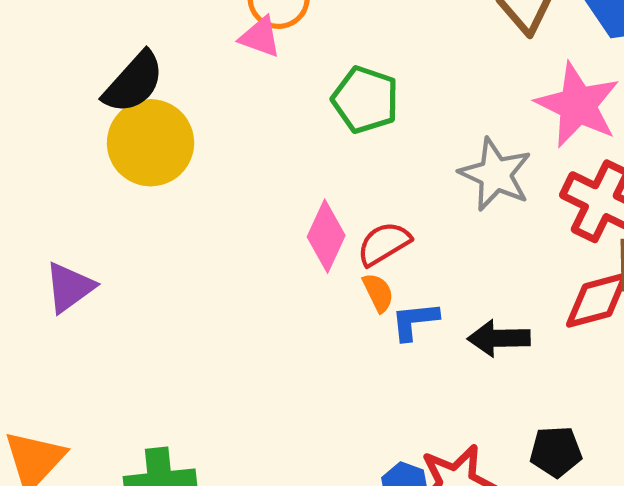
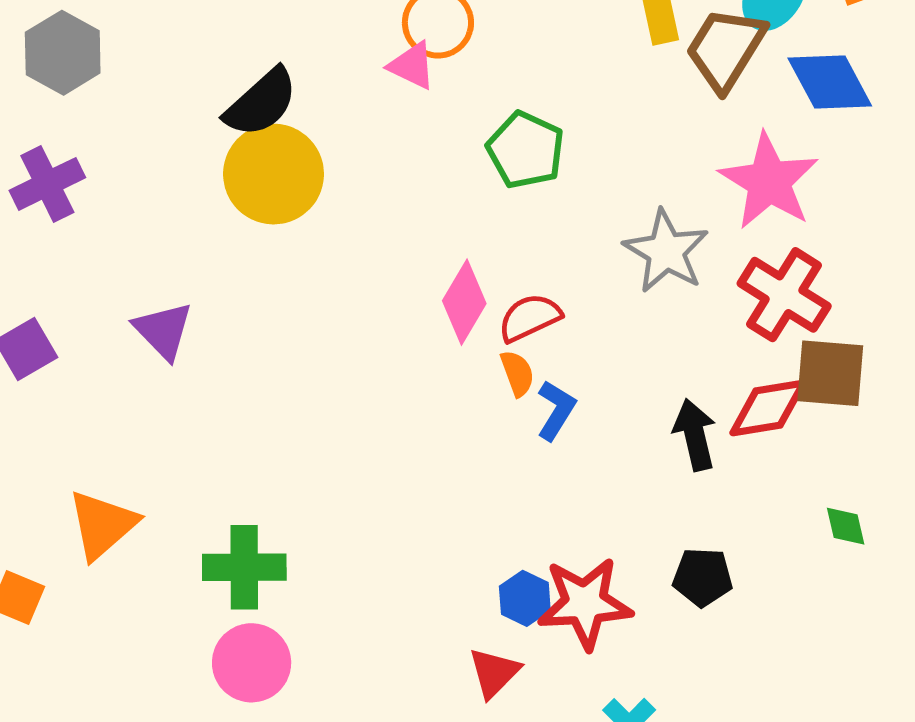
purple triangle: (70, 287) -> (163, 331), turned -44
blue L-shape: (415, 321) -> (556, 410), turned 122
black arrow: (499, 338) -> (695, 435), moved, turned 72

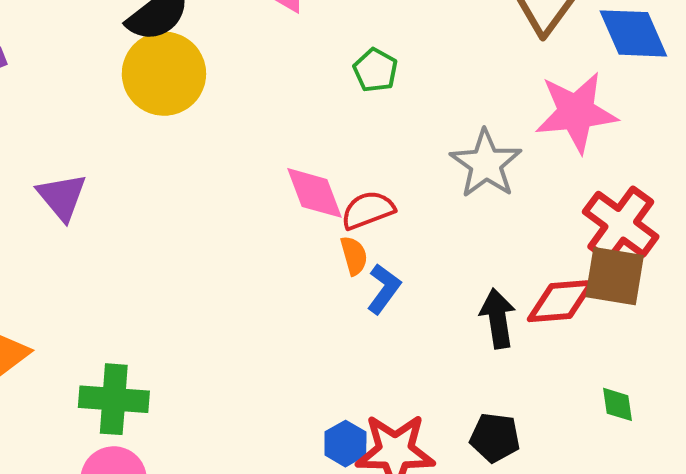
green pentagon: (526, 150) -> (375, 70), size x0.7
pink star: (769, 181) -> (576, 112), turned 30
red cross: (784, 295) -> (621, 224), moved
pink diamond: (464, 302) -> (314, 193), turned -56

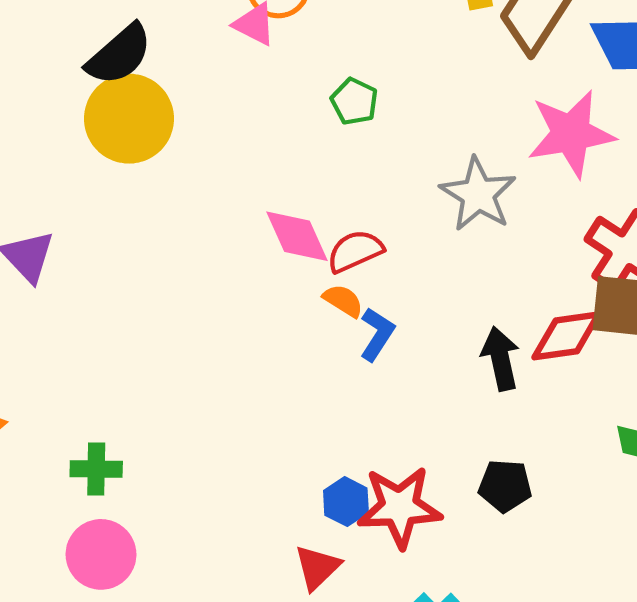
orange semicircle: (354, 256) -> (343, 301), turned -39
green cross: (114, 399) -> (96, 469), size x0.7

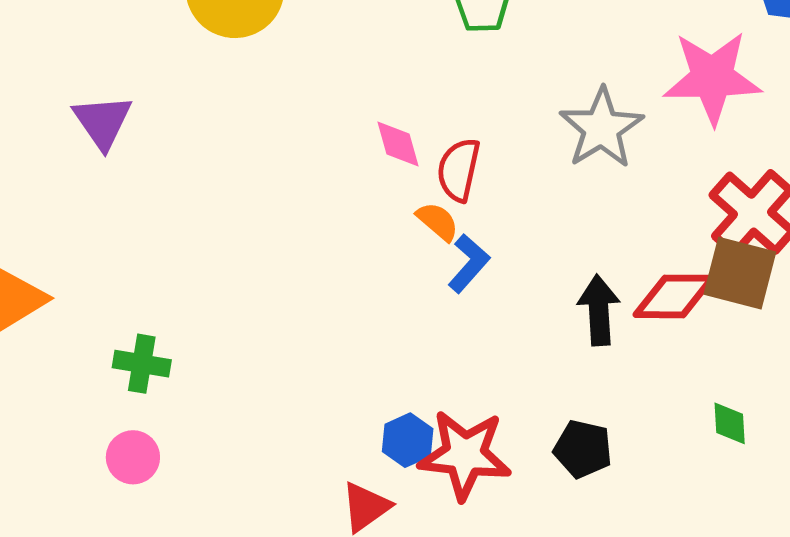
pink diamond: (297, 236) -> (398, 144), size x0.7
red semicircle: (355, 251) -> (459, 170), turned -62
pink circle: (101, 554) -> (133, 457), size x0.7

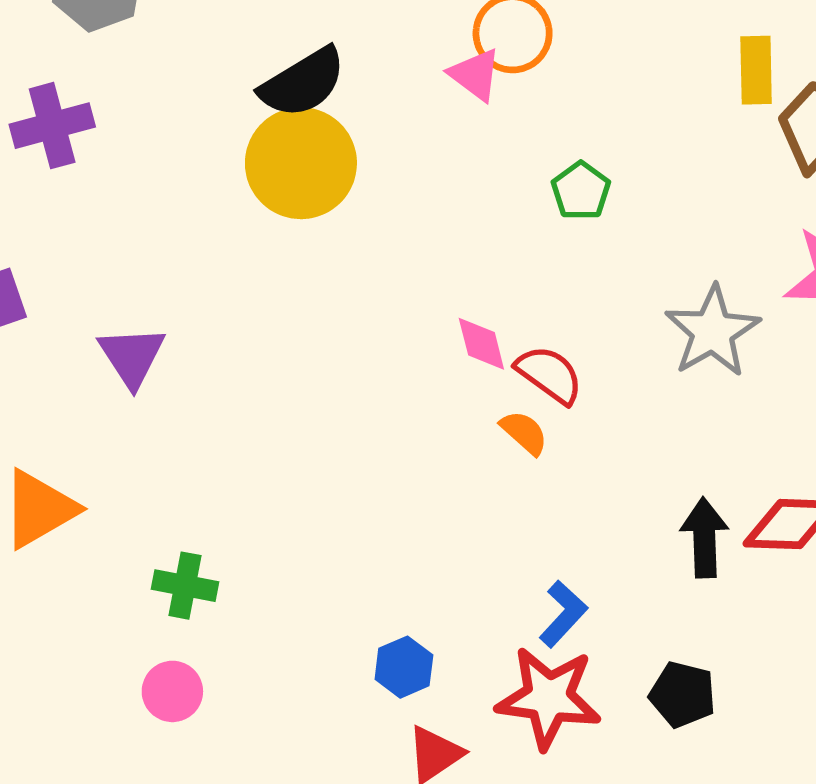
purple triangle: (103, 122) -> (132, 356), moved
red semicircle: (459, 170) -> (549, 375), turned 112
blue L-shape: (469, 263) -> (563, 614), moved
blue hexagon: (408, 440) -> (404, 667), moved

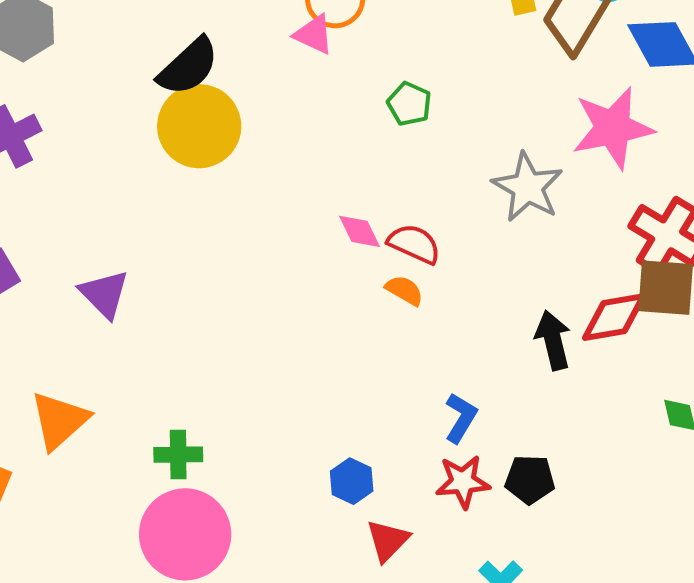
pink circle: (172, 691) -> (185, 534), size x2.0
black pentagon: (683, 695) -> (530, 479), moved
red star: (549, 698) -> (463, 482), size x0.7

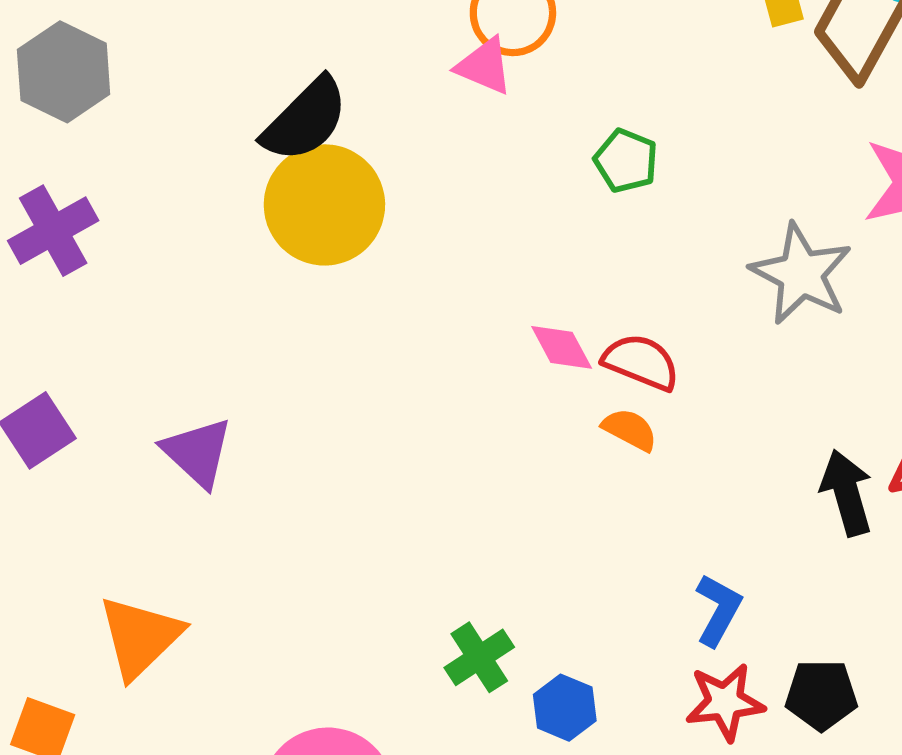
green cross: (178, 455) -> (479, 657), moved, turned -30

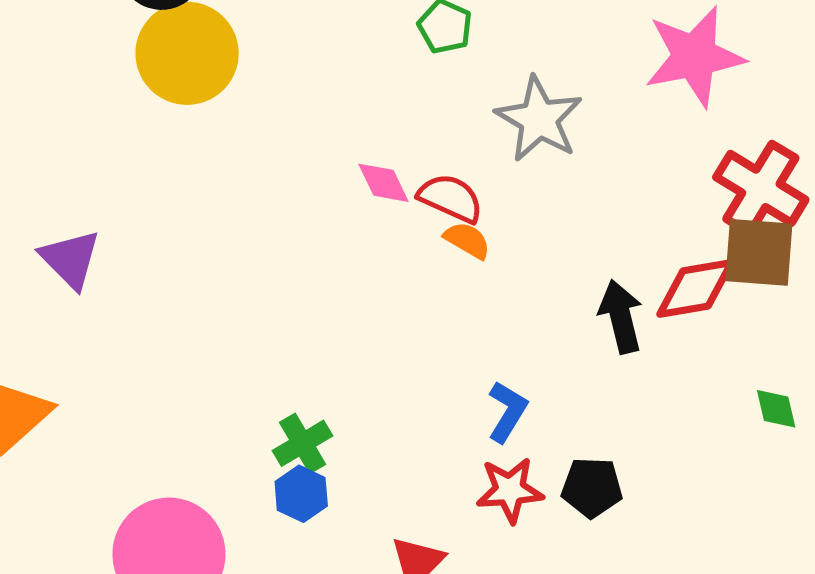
gray star: (801, 274) -> (539, 119), moved
orange semicircle: (630, 430) -> (467, 240), moved
blue hexagon: (565, 708) -> (301, 494), moved

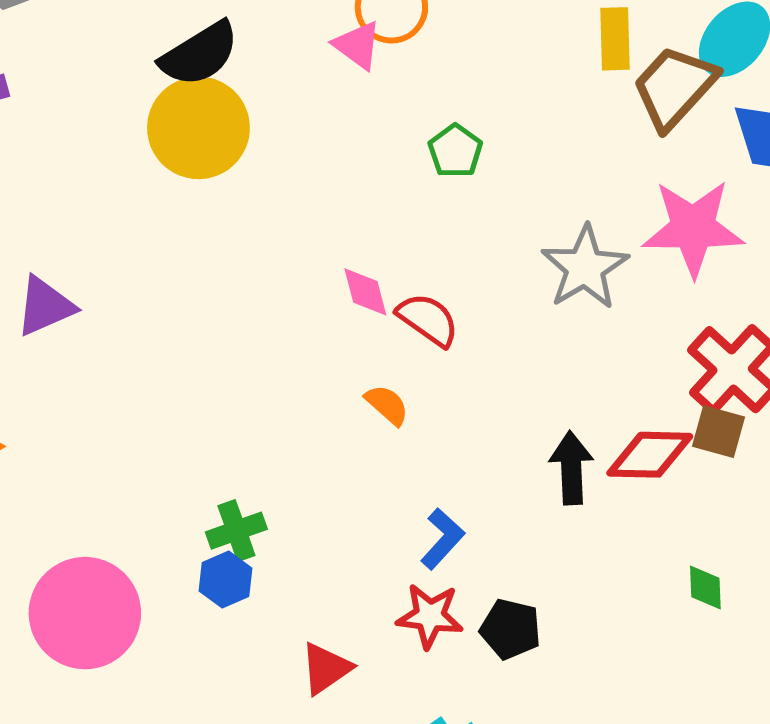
gray star: (539, 119) -> (585, 268), moved
orange semicircle: (467, 240) -> (387, 405), moved
brown square: (759, 252) -> (719, 432), size x0.7
purple triangle: (70, 259) -> (45, 306), turned 40

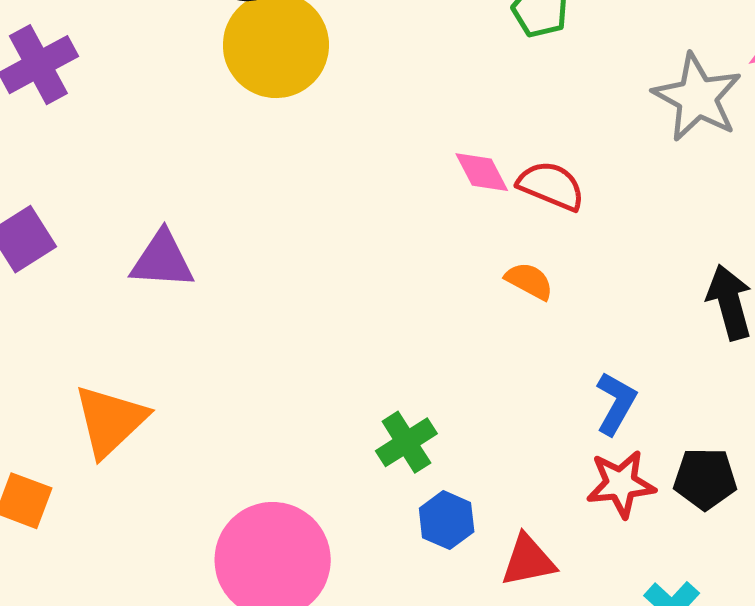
purple triangle: (45, 306) -> (162, 260), turned 40
blue hexagon: (225, 580) -> (447, 520), moved
red triangle: (326, 668) -> (528, 561), turned 36

